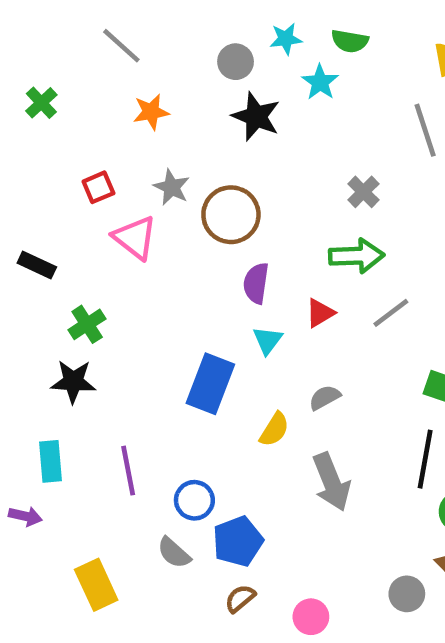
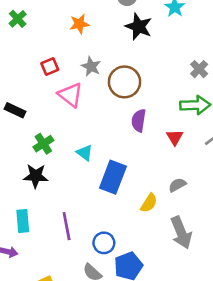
red triangle: (320, 313) -> (175, 137), turned -30
cyan triangle: (267, 340) -> (85, 153), moved, turned -30

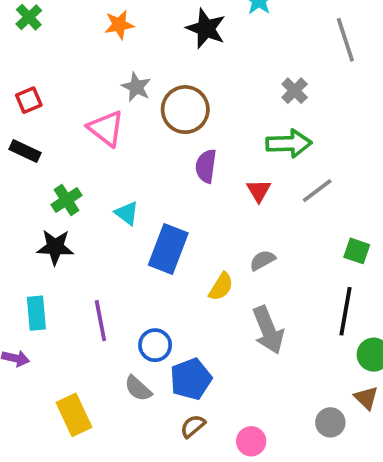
red square: (50, 66) -> (29, 100), moved

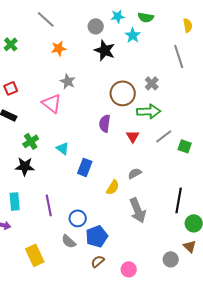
brown circle: (185, 110) -> (123, 93), moved
blue rectangle: (168, 249) -> (85, 167), size x0.7
green square: (357, 251) -> (185, 146), moved

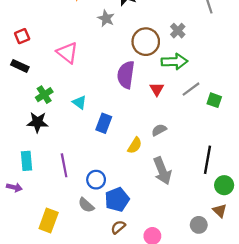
gray star: (68, 81) -> (106, 18), moved
purple semicircle: (105, 123) -> (126, 75), size x1.4
yellow rectangle: (35, 255) -> (49, 220), turned 45

